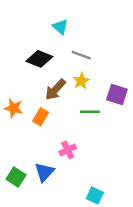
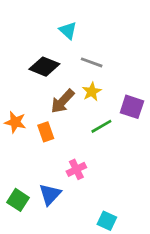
green line: (90, 112) -> (101, 126), turned -30
orange rectangle: (41, 117) -> (46, 132), turned -49

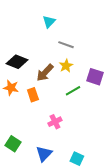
cyan triangle: (68, 30) -> (49, 22), turned 32
black diamond: (44, 67) -> (17, 62), moved
blue triangle: (50, 194) -> (44, 154), moved

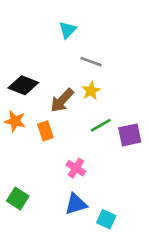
purple square: (95, 77) -> (130, 135), moved, turned -30
pink cross: (55, 122) -> (76, 168), turned -32
blue triangle: (44, 154) -> (76, 204), moved, turned 30

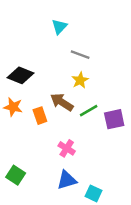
brown arrow: (62, 100) -> (62, 102), moved, turned 80

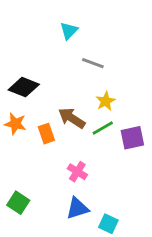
yellow star: (80, 80) -> (106, 101), moved

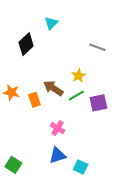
gray line: (93, 63) -> (97, 47), moved
black diamond: (24, 87) -> (26, 44), moved, turned -65
green square: (18, 203) -> (13, 165), moved

